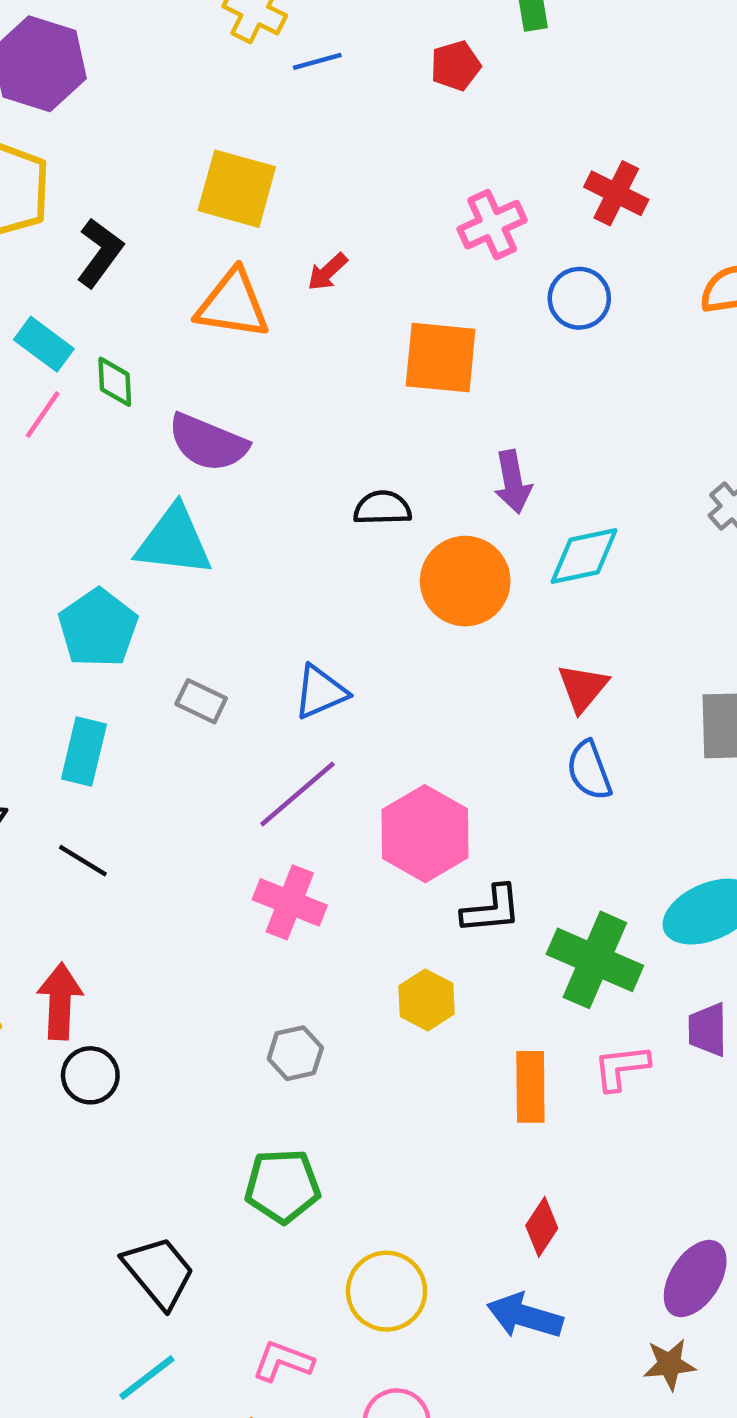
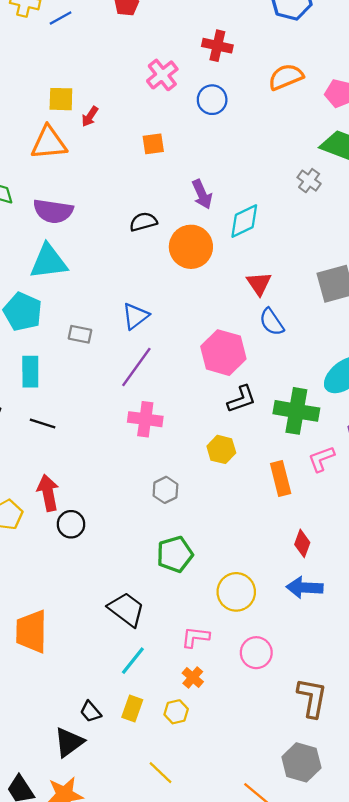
yellow square: (237, 189) -> (61, 99), moved, size x0.7
orange square: (441, 358) -> (153, 144), size x0.6
pink hexagon: (425, 834) -> (223, 353), moved

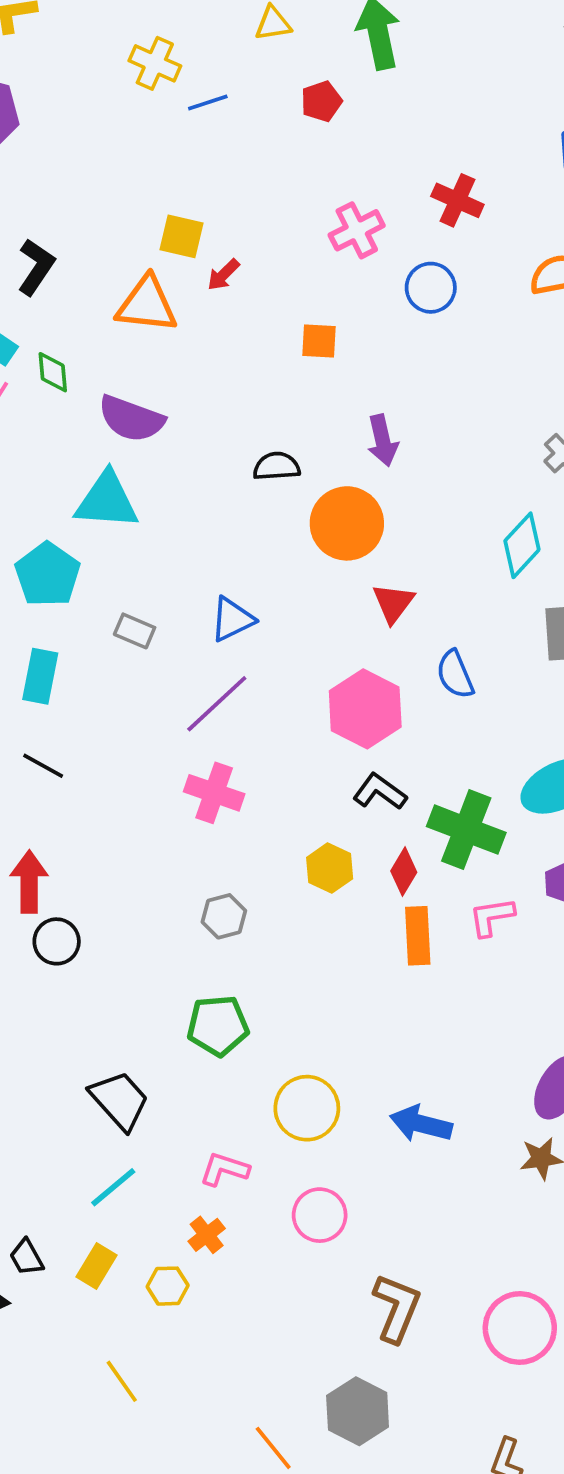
cyan diamond: (244, 221) -> (522, 545), moved, turned -33
red triangle: (259, 284) -> (393, 603), moved
black L-shape: (242, 399) -> (380, 792), turned -136
red diamond: (302, 543) -> (404, 872), moved

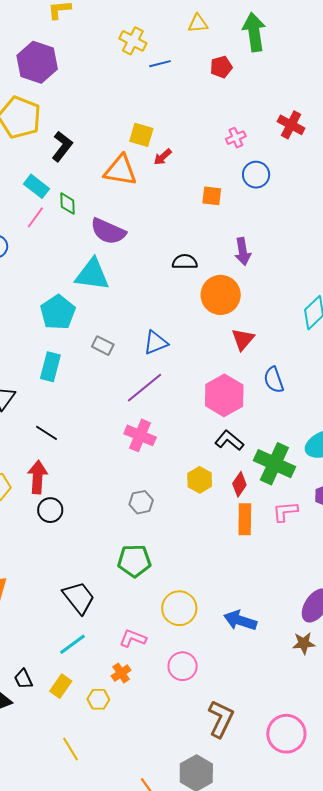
pink cross: (357, 230) -> (236, 138), size x0.7
blue circle: (431, 288) -> (256, 175), moved
black line: (43, 766) -> (47, 433), moved

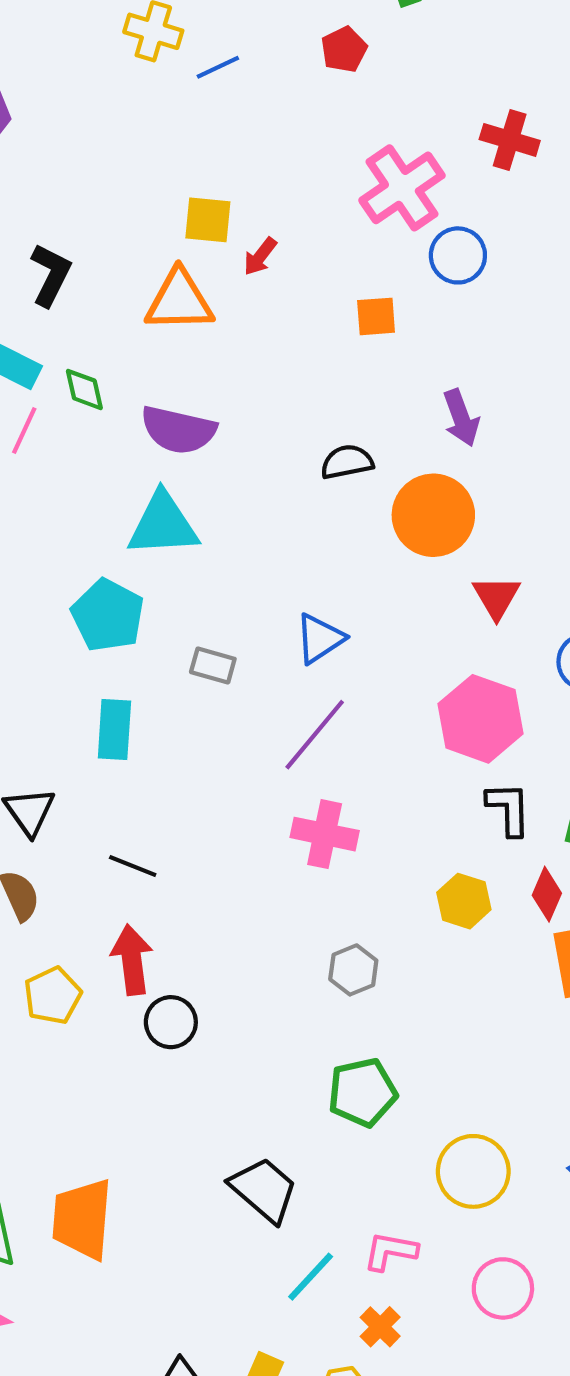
pink cross: (236, 138) -> (402, 188), size x2.0
black L-shape: (229, 440) -> (509, 809), turned 60
cyan line: (72, 644) -> (311, 1277), moved

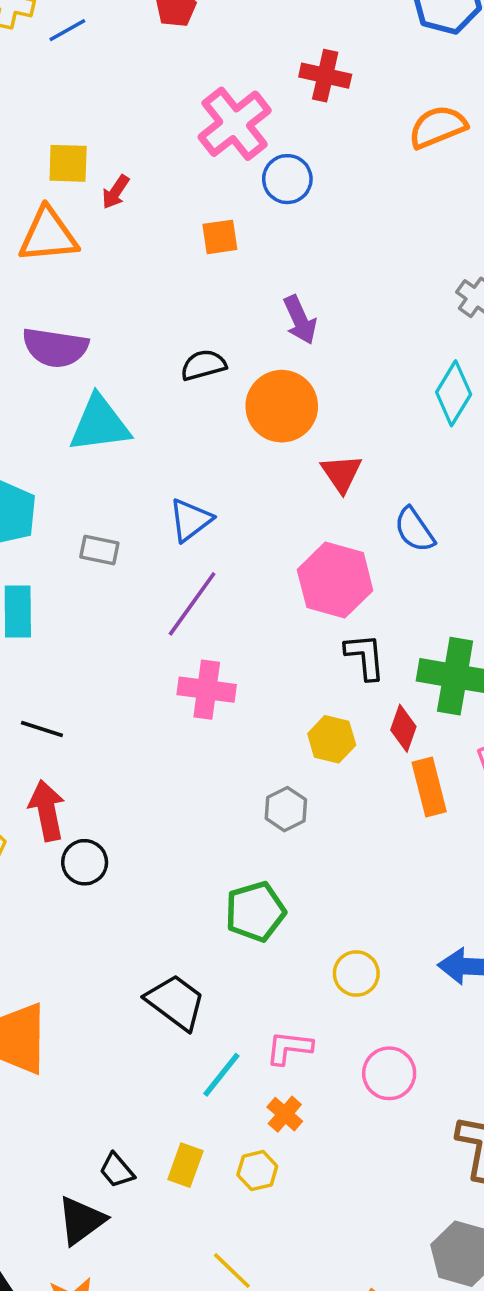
cyan triangle: (163, 525) -> (100, 424), moved
gray hexagon: (353, 970) -> (286, 809), moved
yellow circle: (473, 1171) -> (356, 973), size x0.7

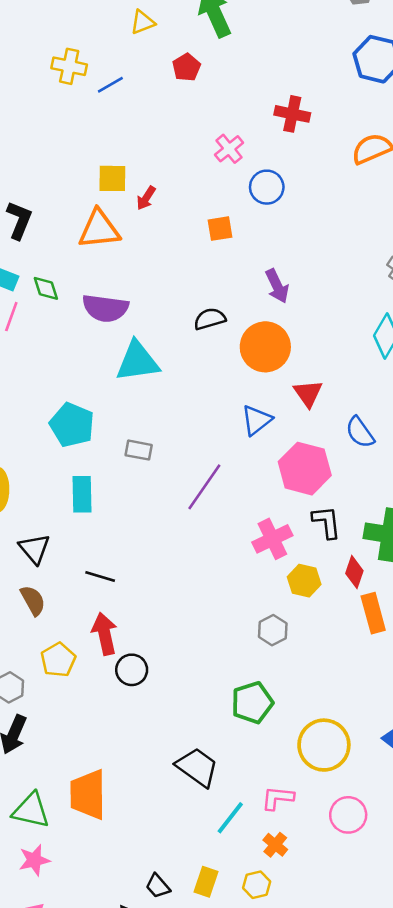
pink cross: (235, 124) -> (229, 149), size x0.6
blue triangle: (190, 520) -> (257, 420), moved
pink cross: (207, 690) -> (272, 539), moved, turned -33
yellow circle: (356, 973) -> (324, 745), size x1.6

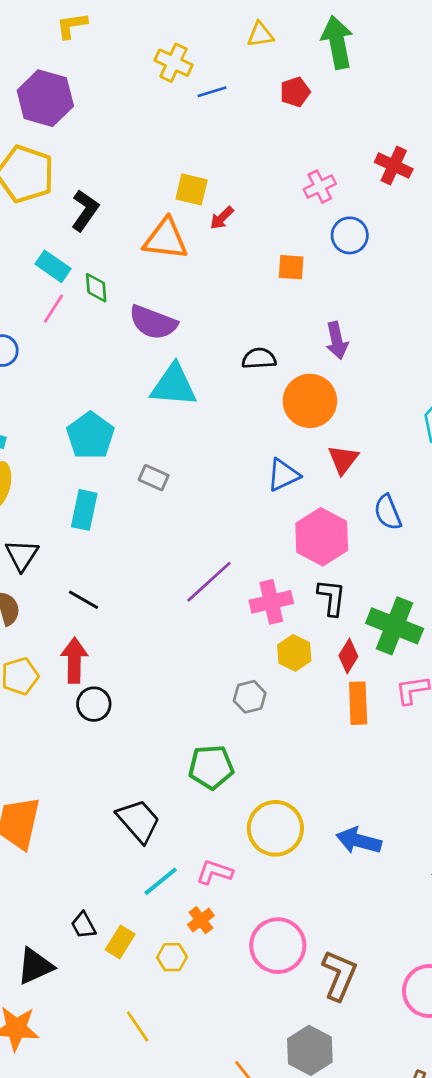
purple line: (204, 487) -> (209, 582), moved
pink circle: (348, 815) -> (278, 946), moved, size x1.4
black trapezoid: (158, 886) -> (83, 925), moved

